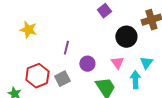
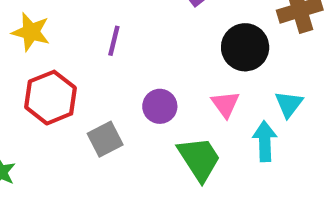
purple line: (66, 48) -> (114, 41), moved
red hexagon: (37, 76) -> (51, 98), moved

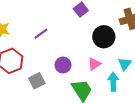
purple line: (114, 41) -> (41, 34), turned 40
pink triangle: (225, 104) -> (94, 64), turned 32

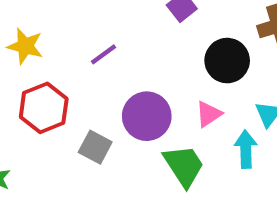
purple circle: (63, 65) -> (147, 116), size x1.5
gray square: (37, 81) -> (95, 147), turned -35

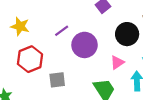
purple circle: (147, 116) -> (85, 45), moved
gray square: (95, 147) -> (57, 80), turned -35

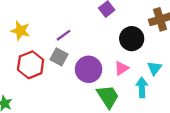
purple circle: (85, 45) -> (89, 69), moved
gray square: (57, 80) -> (59, 57), moved, turned 35

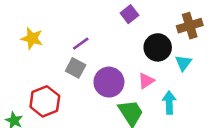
red hexagon: (31, 65) -> (45, 101), moved
cyan triangle: (154, 68) -> (183, 63), moved

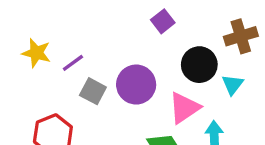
purple line: (81, 44) -> (73, 63), moved
pink triangle: (146, 81) -> (184, 108), size x1.5
purple circle: (109, 82) -> (136, 85), moved

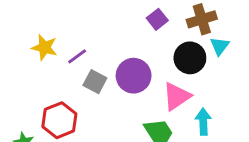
brown cross: (241, 36) -> (202, 19), moved
cyan triangle: (233, 85) -> (220, 46), moved

